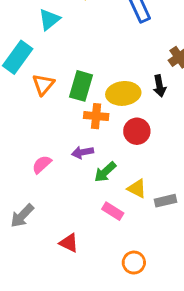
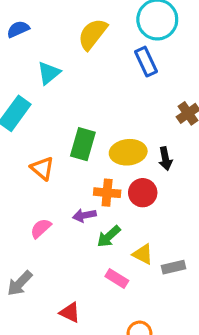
orange triangle: (43, 84) -> (42, 168), moved, turned -30
black arrow: (160, 86) -> (165, 159), moved
orange cross: (96, 116) -> (107, 193), moved

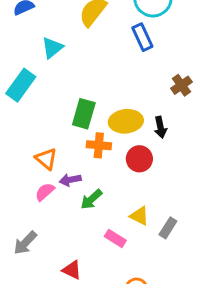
orange triangle: (42, 168) -> (46, 159), moved
orange cross: (107, 193) -> (99, 145), moved
purple arrow: (84, 215) -> (70, 180), moved
green arrow: (109, 236) -> (91, 199), moved
gray rectangle: (173, 267) -> (168, 228), turned -45

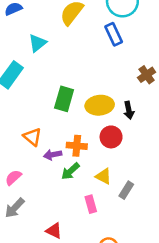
orange cross: (99, 145) -> (77, 146), moved
pink semicircle: (45, 192) -> (13, 178), moved
yellow triangle: (139, 216) -> (103, 176), moved
gray rectangle: (168, 228) -> (126, 190), moved
pink rectangle: (115, 238) -> (91, 204), turned 42

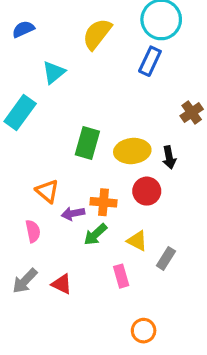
blue rectangle: (114, 34) -> (150, 61), turned 50
pink semicircle: (13, 178) -> (33, 231), moved, turned 120
red triangle: (54, 231) -> (62, 284), moved

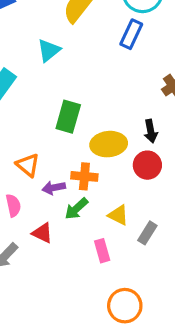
cyan triangle: (54, 72) -> (49, 50), moved
yellow ellipse: (132, 151) -> (109, 144), moved
red circle: (147, 191) -> (147, 165), moved
red triangle: (62, 284) -> (42, 233), moved
orange circle: (144, 331) -> (125, 306), size x1.4

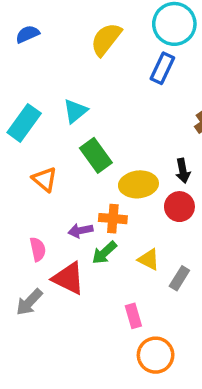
cyan triangle: (49, 50) -> (75, 111), moved
green rectangle: (68, 117) -> (96, 155), turned -52
orange triangle: (28, 165) -> (45, 179), moved
red triangle: (42, 233) -> (68, 278), size x1.5
pink rectangle: (102, 251) -> (133, 316), moved

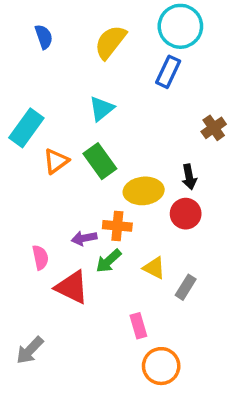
blue semicircle: (28, 34) -> (44, 37), moved, turned 95
cyan triangle: (75, 111) -> (102, 109), moved
orange triangle: (45, 179) -> (56, 161), moved, turned 44
gray arrow: (29, 302) -> (30, 350), moved

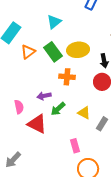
yellow ellipse: (144, 191) -> (78, 50), moved
orange cross: (117, 226) -> (67, 77), moved

